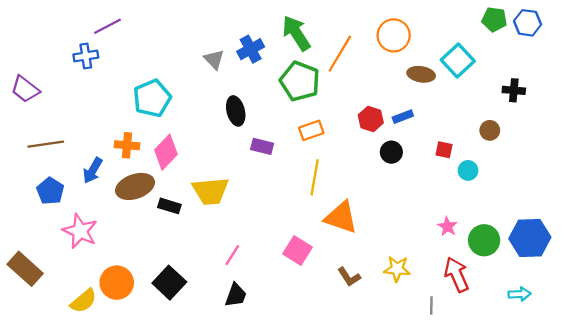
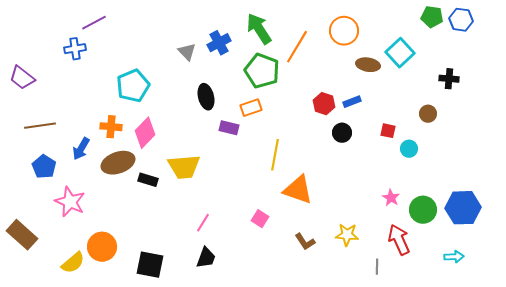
orange rectangle: (311, 130) -> (251, 108), moved
pink square: (298, 251) -> (260, 219), size x0.7
black square: (169, 283) -> (150, 265), moved, turned -32

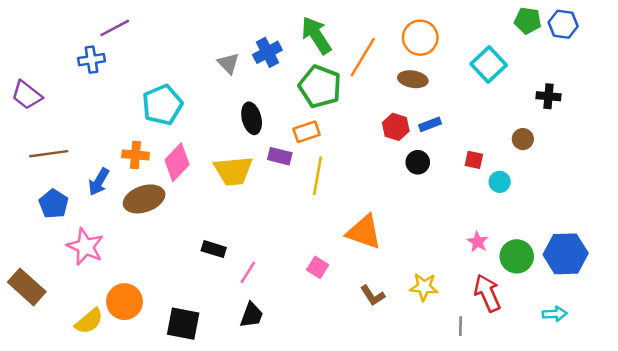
brown ellipse: (368, 65) -> (413, 79), moved
yellow line: (275, 155) -> (318, 176), moved
yellow trapezoid: (184, 167) -> (233, 171), moved
black rectangle: (148, 180) -> (214, 249), moved

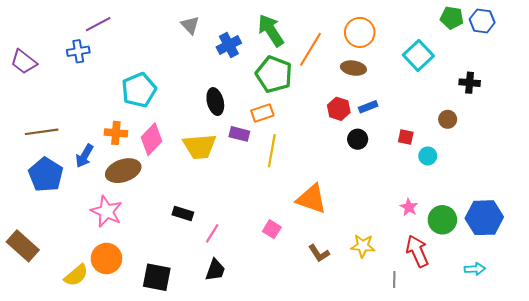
gray triangle: (228, 63) -> (190, 25), moved
purple trapezoid: (27, 95) -> (24, 62), moved
blue pentagon: (54, 204) -> (46, 175), size x1.4
pink star: (85, 247) -> (106, 211), moved

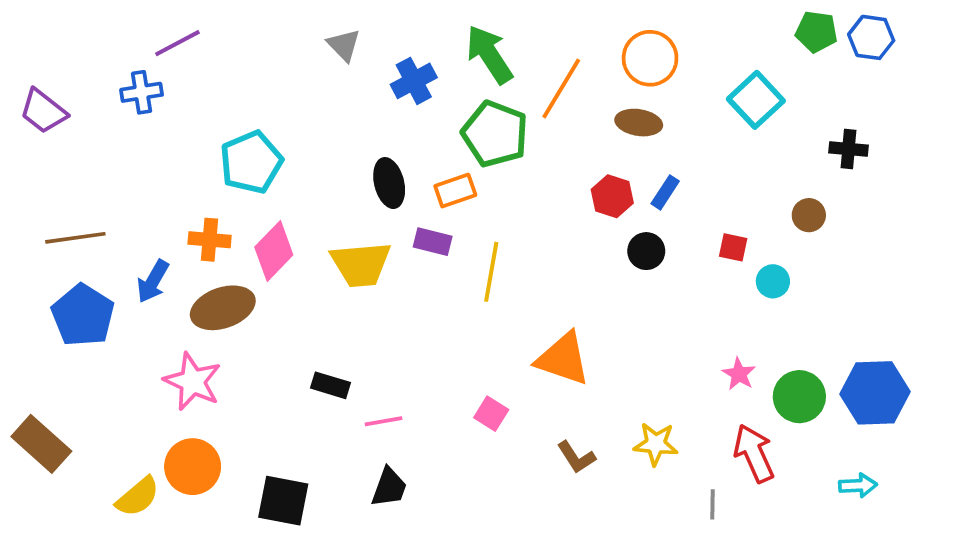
blue rectangle: (368, 107) -> (665, 192), turned -36
orange rectangle: (262, 113) -> (455, 191), moved
pink line: (212, 233) -> (383, 421), turned 48

